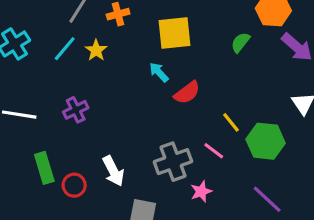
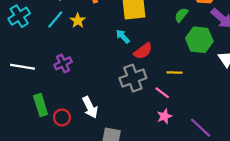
yellow line: (231, 122) -> (175, 72), turned -49
green hexagon: (266, 141) -> (199, 40), moved
gray cross: (173, 162) -> (133, 78), moved
pink star: (201, 191) -> (164, 116), moved

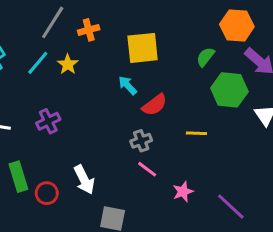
gray cross: (133, 78) -> (141, 141), size x0.6
pink line: (162, 93) -> (147, 169), moved

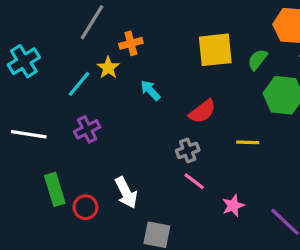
orange cross: (89, 30) -> (131, 43), moved
yellow square: (143, 48) -> (215, 50), moved
cyan line: (38, 63) -> (79, 84), moved
cyan arrow: (128, 85) -> (150, 90), moved

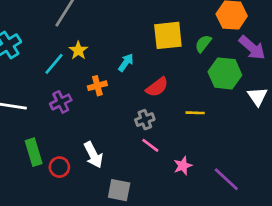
orange cross: (131, 43) -> (97, 86), moved
cyan arrow: (150, 90) -> (126, 63), moved, turned 78

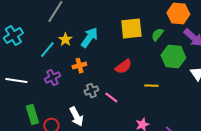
cyan arrow: (126, 63) -> (89, 38), moved, size x1.5
gray cross: (145, 120) -> (91, 91), moved
pink line: (150, 145) -> (111, 98), moved

